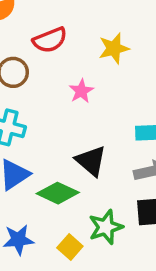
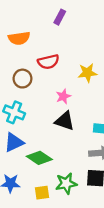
black triangle: (91, 161) -> (65, 121), moved, turned -30
yellow square: (70, 247) -> (42, 193), turned 32

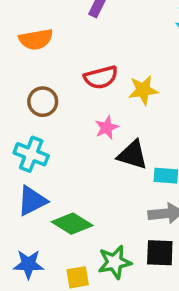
red semicircle: (48, 62) -> (101, 77), moved
black triangle: (65, 121) -> (133, 155), moved

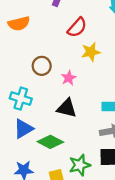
red semicircle: (101, 77) -> (77, 27), moved, turned -30
brown circle: (43, 102) -> (42, 66), moved
black triangle: (133, 155) -> (67, 108), moved

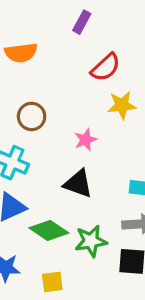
brown circle: (42, 66) -> (32, 116), moved
green star: (80, 165) -> (91, 241), moved

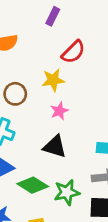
yellow star: (122, 105) -> (53, 80), moved

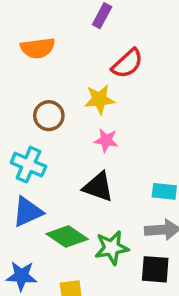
pink star: (59, 111) -> (106, 140), turned 30

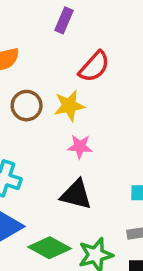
brown circle: (49, 116) -> (27, 106), moved

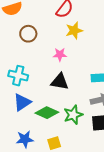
yellow star: (69, 106) -> (74, 30), moved

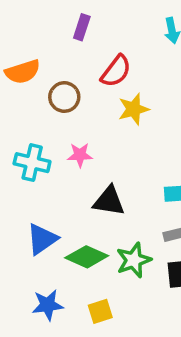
brown circle: (28, 34) -> (64, 97), moved
pink star: (60, 55) -> (80, 155), moved
cyan cross: (18, 76) -> (32, 163), moved

